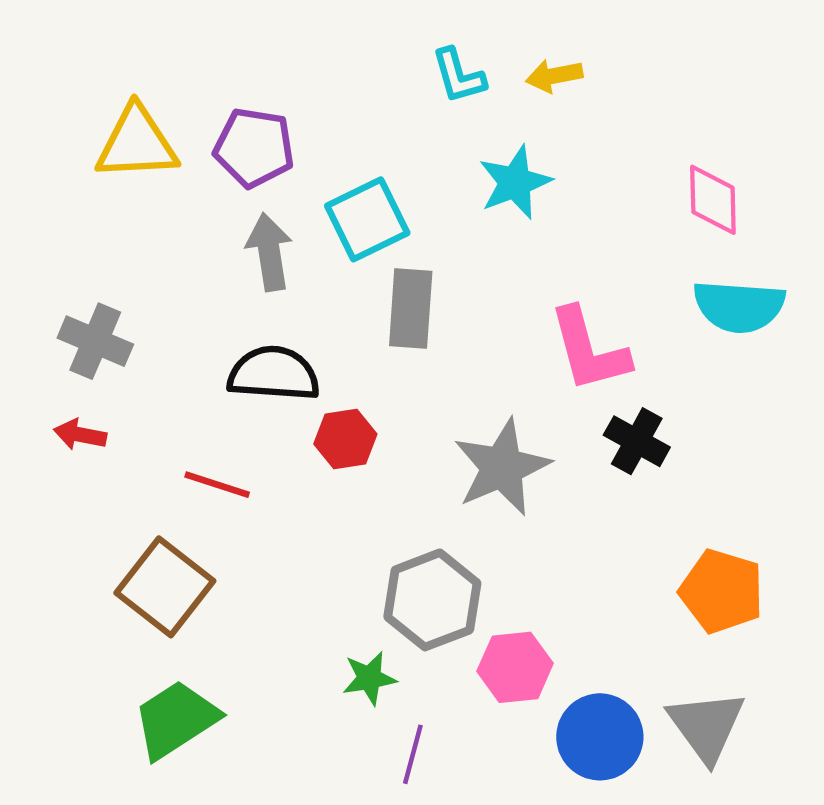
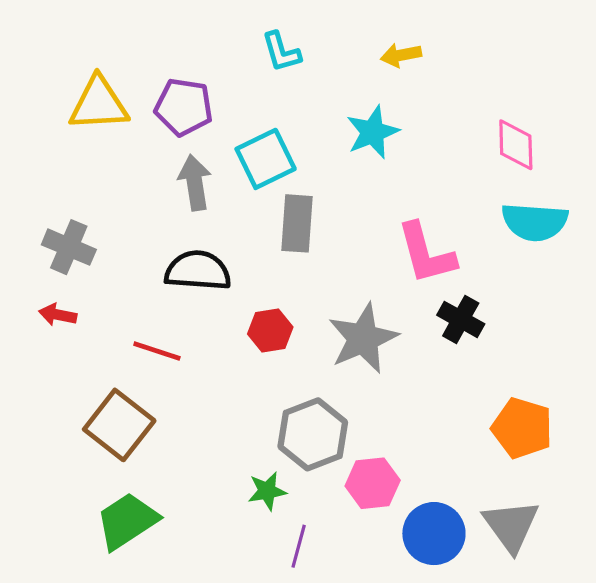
cyan L-shape: (458, 76) -> (281, 52), moved
red hexagon: (345, 439) -> (270, 331), moved

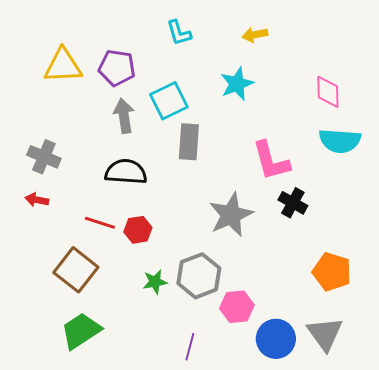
red hexagon: (270, 331) -> (138, 230), moved
green star: (267, 491) -> (155, 282), moved

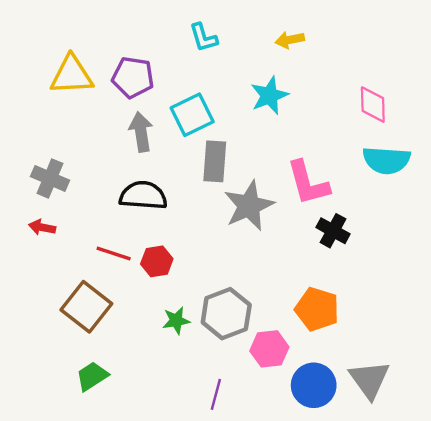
gray star: (231, 215) -> (249, 206), moved
orange pentagon: (332, 272) -> (317, 309), moved
green trapezoid: (81, 331) -> (92, 376), size x0.7

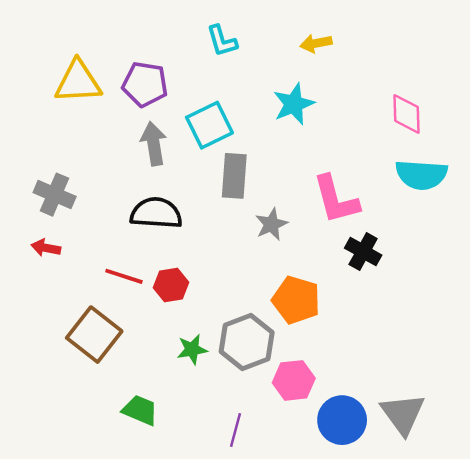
gray star: (249, 206) -> (271, 224), size x0.6
orange pentagon: (317, 309) -> (296, 300), moved
green trapezoid: (92, 376) -> (140, 410), moved, turned 56

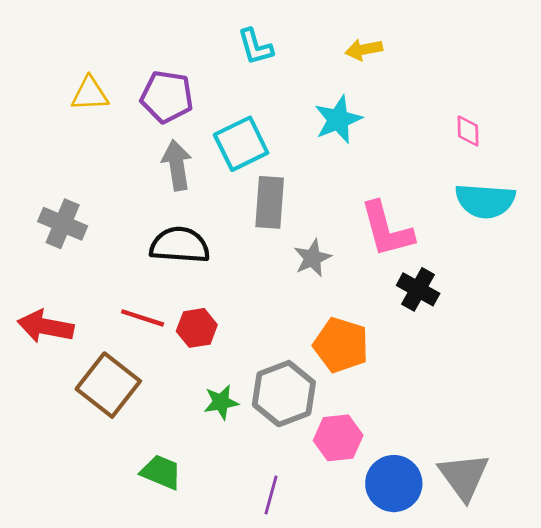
yellow triangle: (78, 82) -> (90, 94), size x0.7
pink diamond: (406, 114) -> (468, 131), size x0.7
red arrow: (46, 248) -> (45, 326), moved, size x1.6

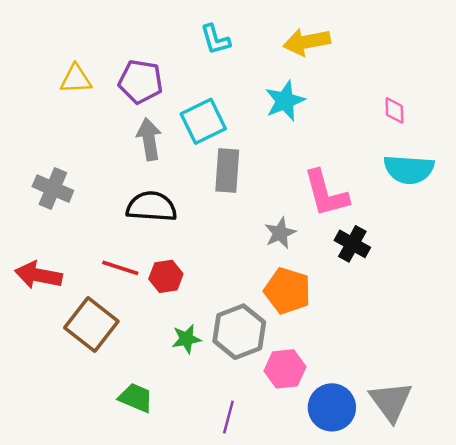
yellow arrow: (364, 50) -> (307, 42), size x1.5
gray star: (312, 258) -> (280, 233), moved

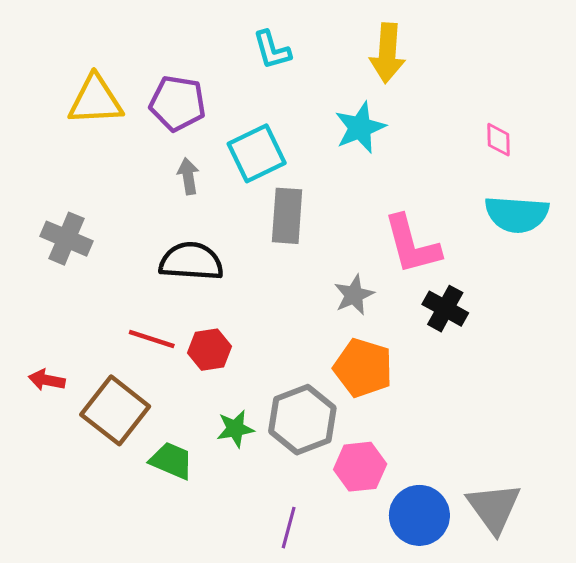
yellow arrow: (307, 42) -> (387, 53), turned -75
yellow triangle: (76, 79) -> (95, 100), size x1.4
gray arrow: (149, 139) -> (188, 176), size x0.7
red arrow: (38, 275) -> (47, 380), moved, size x0.6
green trapezoid: (136, 398) -> (171, 461), moved

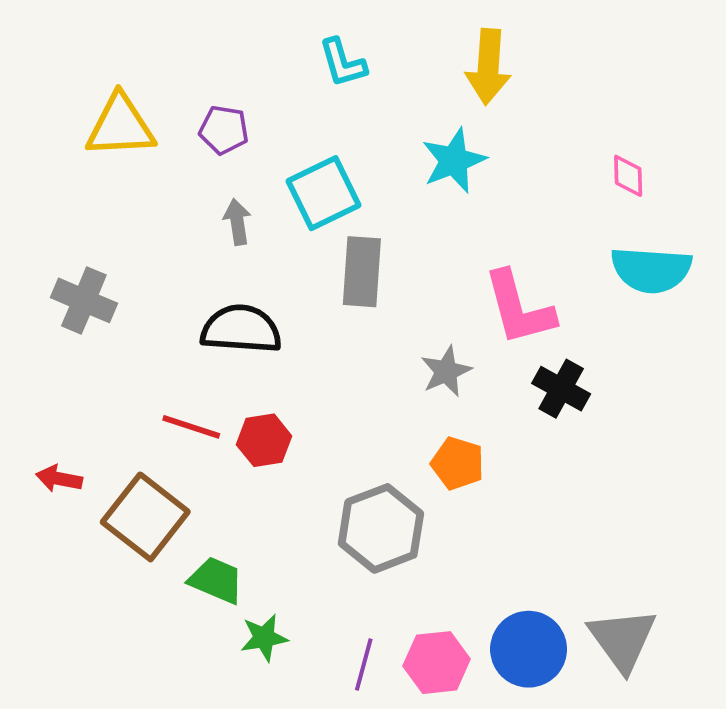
purple pentagon: (178, 103) -> (224, 130), size x0.7
orange pentagon: (363, 368) -> (458, 463), size x0.7
green star: (235, 429) -> (264, 638), moved
pink hexagon: (360, 467) -> (437, 663), moved

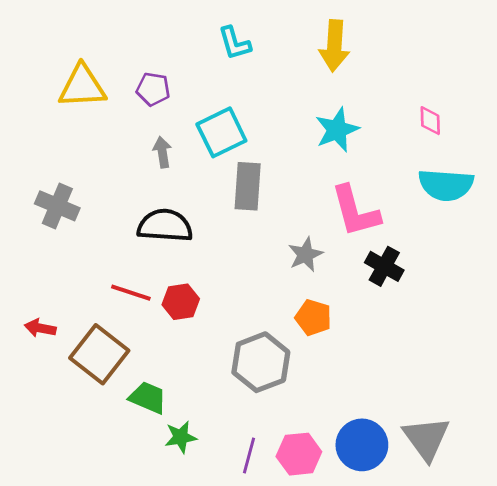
cyan star: (454, 161) -> (337, 130), moved

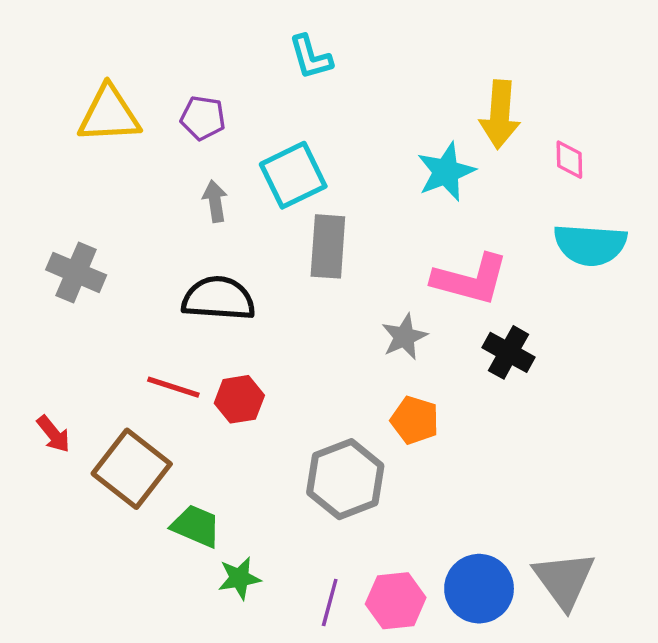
yellow arrow: (334, 46) -> (500, 114), moved
pink L-shape: (355, 211) -> (470, 279), turned -60
red arrow: (40, 328) -> (54, 434), turned -140

